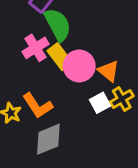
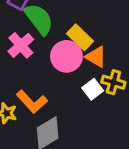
yellow rectangle: (60, 57) -> (80, 37), moved
yellow cross: (122, 99) -> (113, 82), turned -35

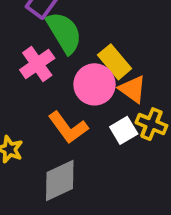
orange L-shape: (32, 102) -> (68, 128), moved

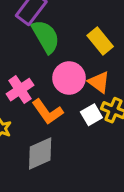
yellow rectangle: (115, 62) -> (100, 41), moved
pink cross: (37, 64) -> (20, 90), moved

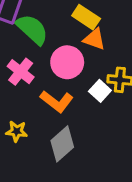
orange triangle: (99, 82) -> (94, 39), moved
pink cross: (20, 90) -> (21, 72), moved

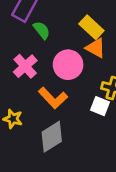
green semicircle: (32, 29) -> (42, 30), size x0.6
white square: (100, 91) -> (100, 106), moved, turned -30

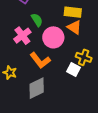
yellow rectangle: (91, 27) -> (73, 12), turned -42
green semicircle: (42, 30) -> (37, 20), moved

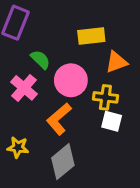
orange triangle: (74, 27) -> (116, 62), moved, turned -42
yellow cross: (84, 57) -> (105, 97), moved
orange L-shape: (40, 60) -> (59, 119), turned 100

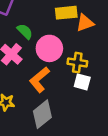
orange triangle: (116, 62) -> (85, 23), moved

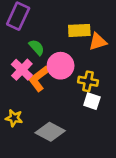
orange L-shape: (39, 80) -> (39, 79), moved
gray diamond: (42, 114) -> (50, 132), turned 64

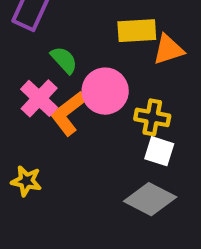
gray diamond: (50, 132) -> (150, 199), moved

